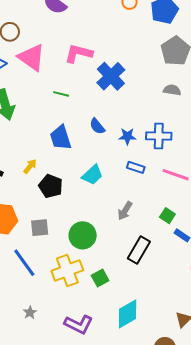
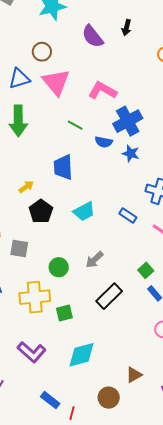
blue semicircle: (97, 126) -> (104, 142), moved, turned -54
blue star: (127, 136) -> (131, 154), moved
gray arrow: (125, 211) -> (95, 260), moved
green circle: (83, 235) -> (59, 267), size x0.7

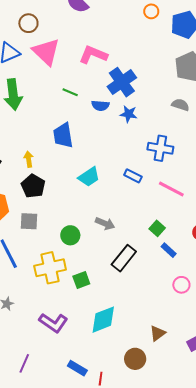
yellow arrow: (26, 187) -> (29, 159), turned -56
black pentagon: (41, 211) -> (33, 186), moved
gray arrow: (95, 260) -> (105, 223), turned -108

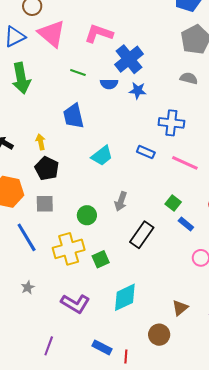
gray arrow: (105, 223) -> (121, 201), turned 90

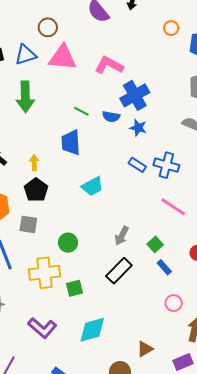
pink triangle: (52, 34) -> (62, 58), turned -44
green line: (78, 72) -> (81, 111), moved
blue rectangle: (146, 152) -> (137, 165), moved
gray arrow: (121, 201) -> (122, 236), moved

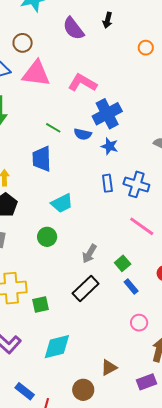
blue rectangle: (137, 165) -> (107, 183), turned 48
green circle: (68, 243) -> (47, 237), moved

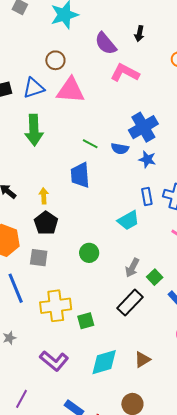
pink L-shape: (82, 83) -> (125, 73), moved
cyan trapezoid: (62, 203) -> (128, 220), moved
green square: (123, 263) -> (155, 277), moved
brown triangle: (109, 368) -> (142, 360), moved

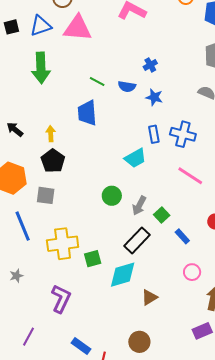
blue cross: (143, 127) -> (150, 65), size x0.5
green circle: (89, 253) -> (112, 196), moved
purple L-shape: (54, 361) -> (61, 299), turned -104
cyan diamond: (104, 362) -> (123, 275), moved

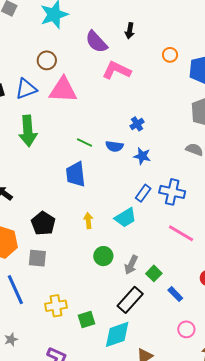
yellow arrow: (51, 134) -> (88, 221), moved
blue rectangle: (154, 134) -> (143, 193), turned 48
yellow cross: (63, 244) -> (56, 306), size x0.7

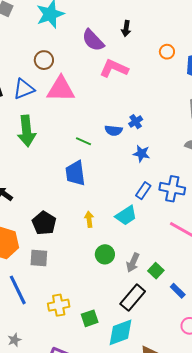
blue semicircle: (114, 146) -> (114, 130), moved

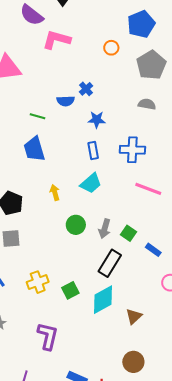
orange circle: (167, 52) -> (111, 48), moved
blue rectangle: (143, 191) -> (93, 151), moved, turned -36

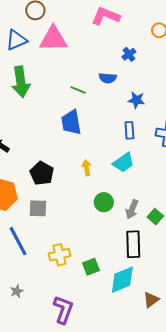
blue cross: (86, 89) -> (129, 54), moved
black rectangle: (110, 263) -> (133, 244), turned -40

